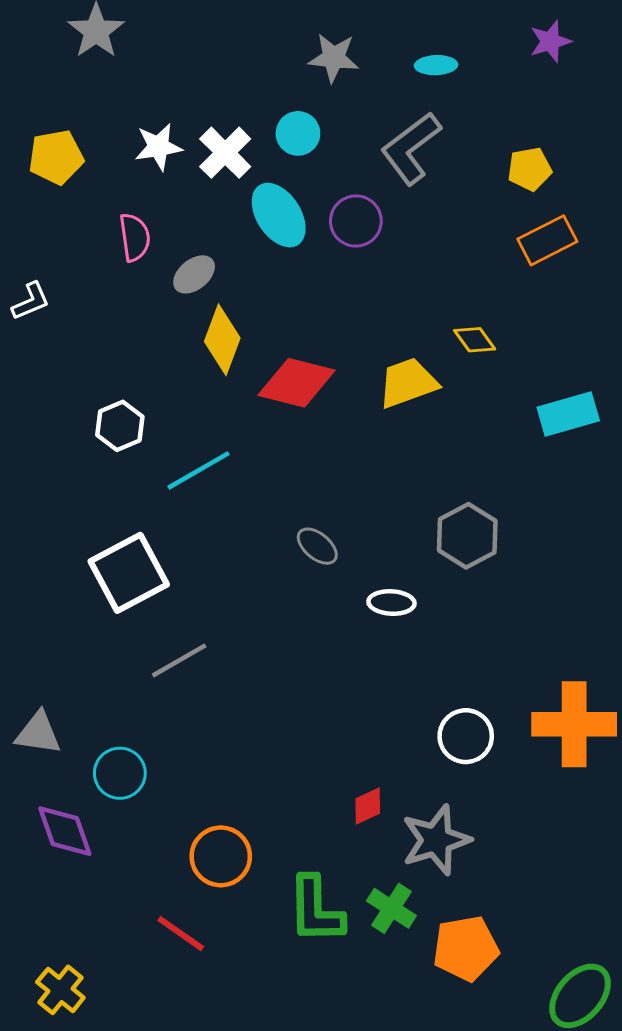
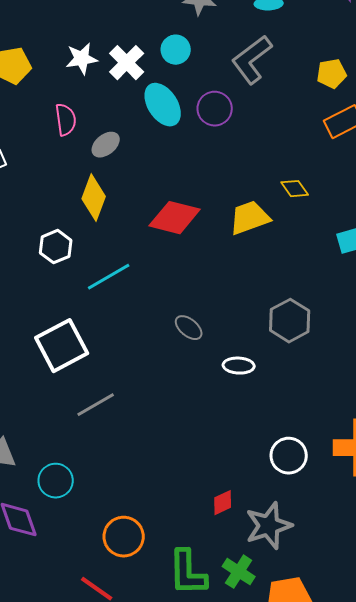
yellow diamond: (222, 340) -> (94, 198), moved

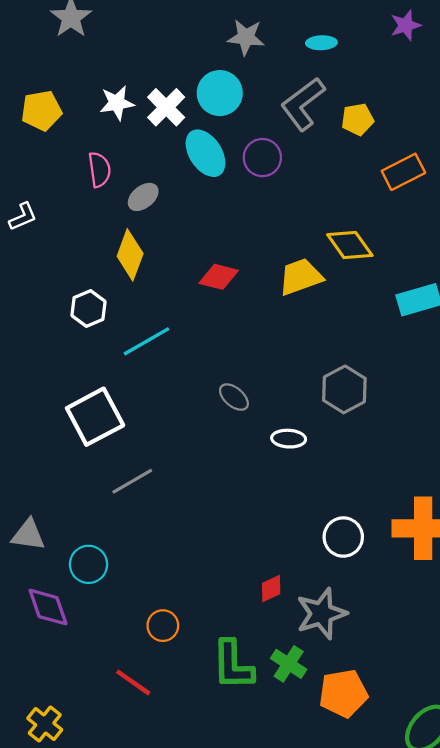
cyan circle: (176, 50) -> (220, 93), size x1.4
yellow pentagon: (332, 74) -> (357, 119), moved
yellow diamond: (295, 189) -> (350, 245), size x1.5
red diamond: (175, 218) -> (219, 277), size x0.7
orange circle: (124, 537) -> (163, 626), size x0.7

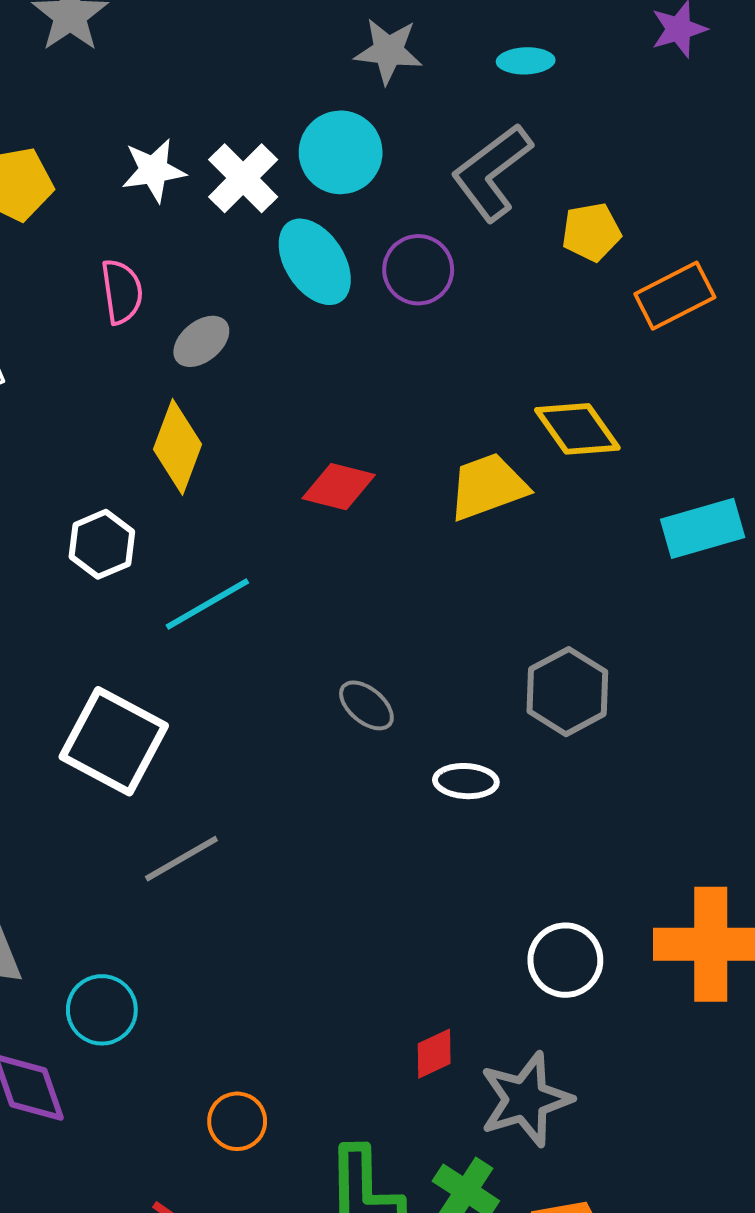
yellow pentagon: (357, 119) -> (591, 232), moved
white square: (95, 417) -> (114, 741), turned -34

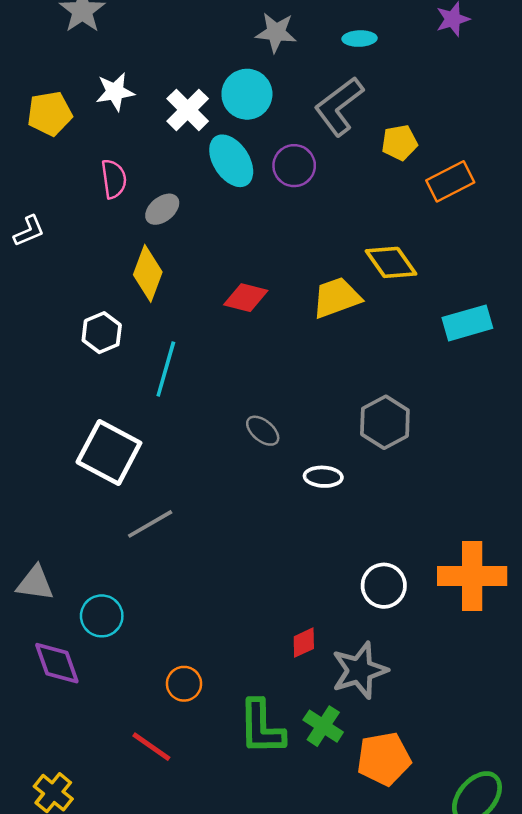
white star: (154, 170) -> (115, 92), moved
cyan line: (207, 604) -> (166, 369), turned -44

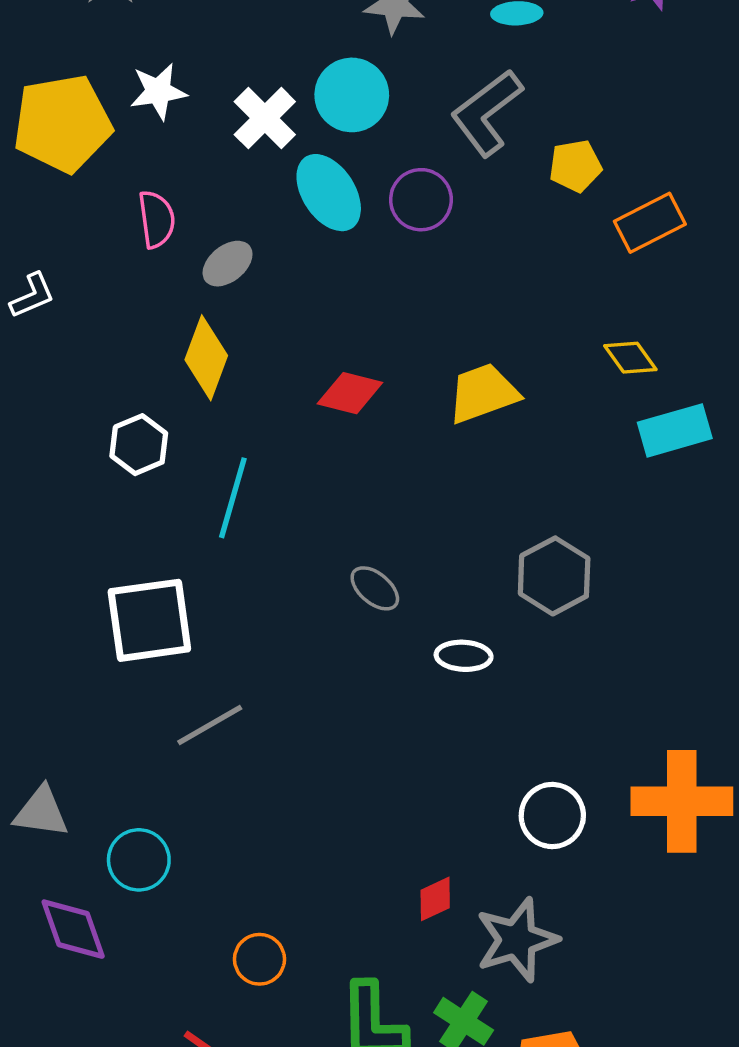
yellow pentagon: (50, 114) -> (62, 123), size x1.5
yellow diamond: (391, 262) -> (630, 358), moved, size x0.7
white square: (109, 453) -> (149, 620), turned -36

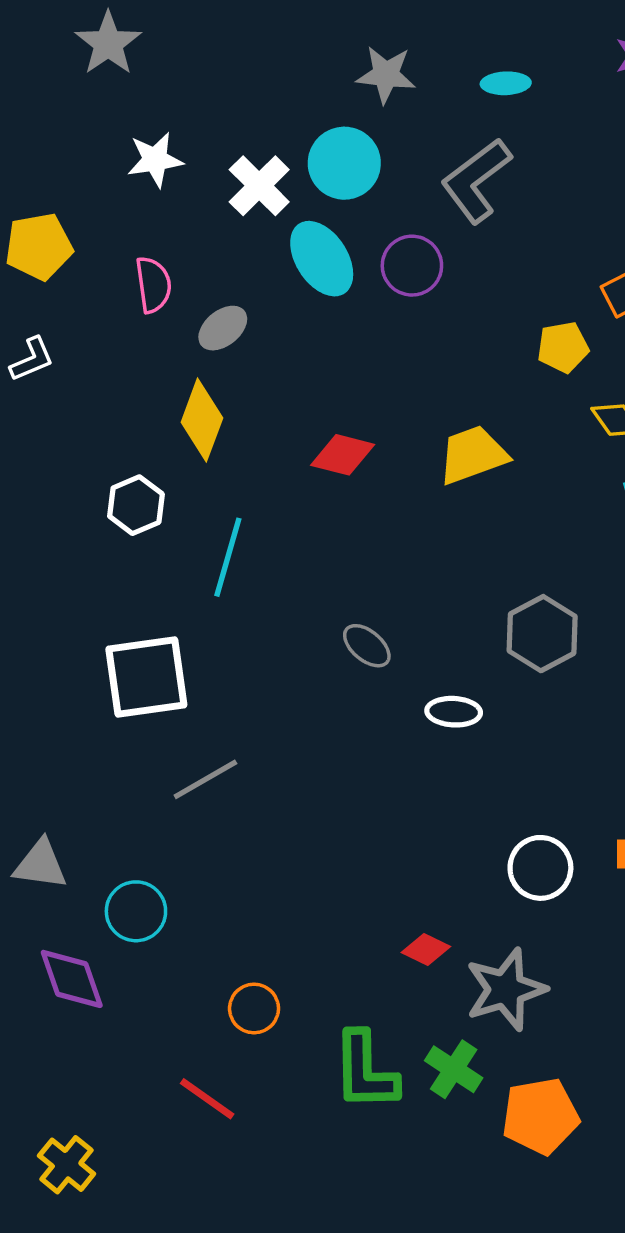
yellow pentagon: (62, 123) -> (39, 246), moved, size x0.7
yellow pentagon: (575, 166) -> (563, 347), moved
red diamond: (435, 899) -> (426, 949), turned 51

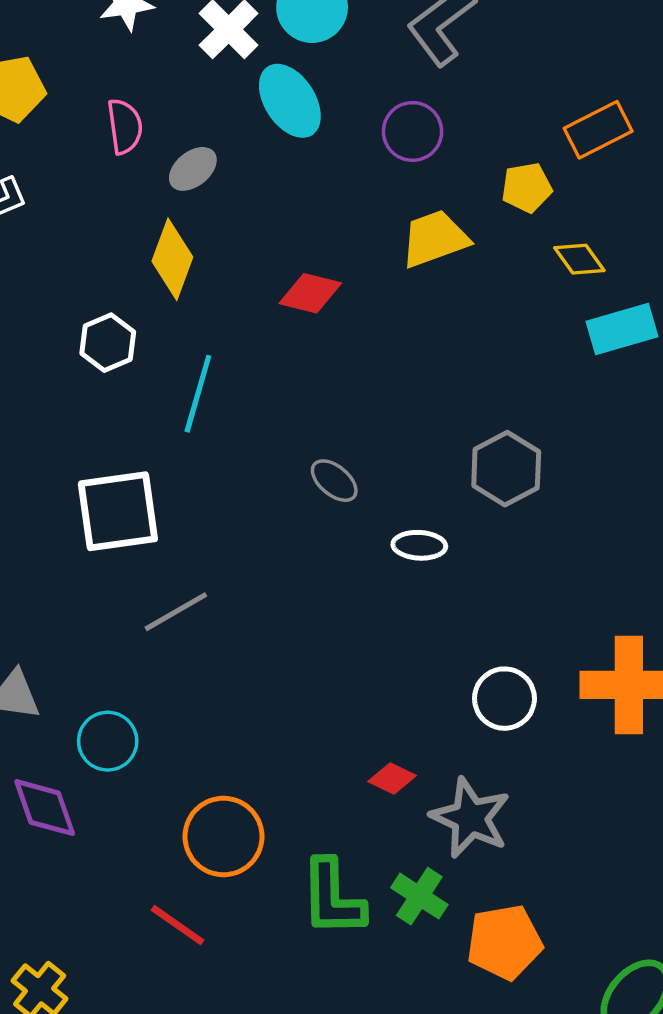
purple circle: (412, 266) -> (413, 131), moved
yellow trapezoid: (473, 455) -> (435, 239), moved
gray star: (506, 989) -> (470, 818), turned -30
orange circle: (254, 1008) -> (223, 836), size x1.6

